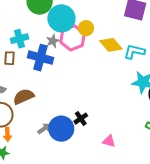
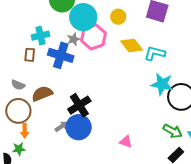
yellow circle: (86, 28) -> (118, 17), moved
black cross: (81, 119) -> (79, 105), moved, size x1.6

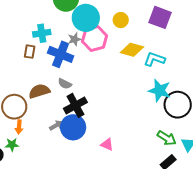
yellow diamond: (132, 46) -> (132, 50), turned -40
gray semicircle: (18, 85) -> (65, 84), moved
pink triangle: (126, 142) -> (107, 144), moved

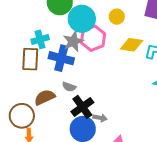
gray star: (74, 39) -> (73, 41), size x1.5
brown rectangle: (30, 52) -> (30, 59), size x1.6
gray arrow: (56, 125) -> (100, 118), moved, turned 48

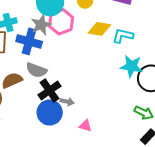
gray semicircle: (69, 87) -> (36, 70), size x1.5

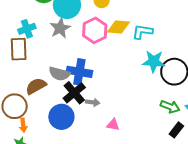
pink hexagon: (61, 22) -> (95, 30), moved
blue cross: (29, 41) -> (79, 72), moved
blue circle: (50, 113) -> (61, 117), moved

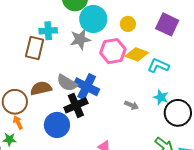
cyan star: (154, 61) -> (161, 97), size x0.7
gray arrow: (93, 102) -> (131, 105), moved
orange arrow: (23, 125) -> (18, 122), turned 144

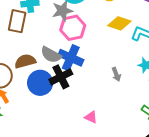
pink hexagon: (113, 51) -> (73, 28), moved
gray arrow: (131, 105) -> (116, 74), turned 48
blue circle: (57, 125) -> (40, 83), moved

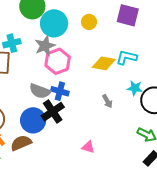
yellow diamond: (119, 23) -> (104, 63), moved
blue cross: (71, 58) -> (60, 91), size x0.7
brown semicircle: (25, 61) -> (21, 143), moved

